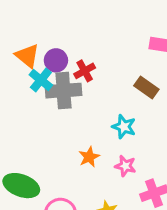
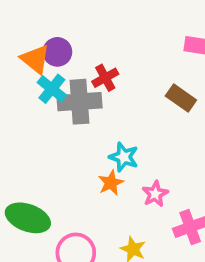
purple circle: (56, 60) -> (57, 52), moved
cyan star: (124, 127) -> (124, 157), moved
pink star: (125, 166) -> (155, 194), turned 30

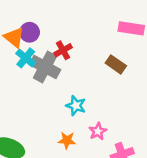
gray cross: (79, 102) -> (45, 67), turned 32
orange star: (111, 183) -> (67, 140), moved, turned 30

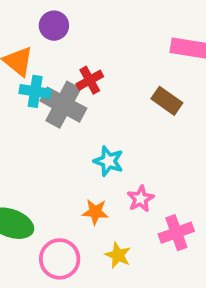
purple circle: (30, 32) -> (54, 26), moved
cyan cross: (26, 58) -> (35, 91), turned -30

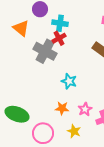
cyan cross: (35, 91) -> (60, 23), moved
pink star: (141, 199) -> (85, 109), moved

